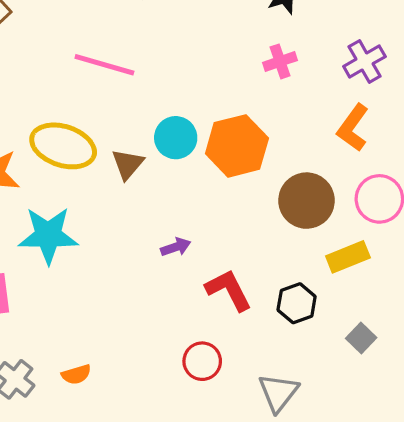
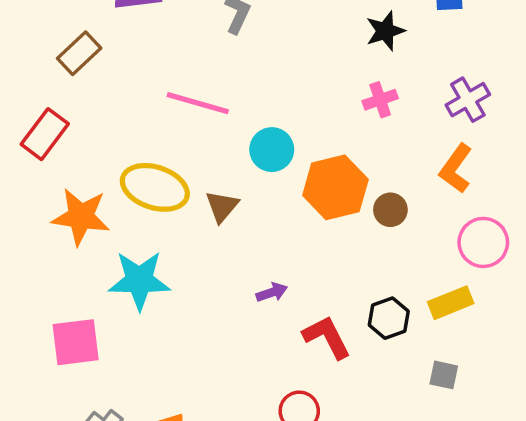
cyan circle: (176, 138) -> (272, 150), moved
brown circle: (307, 201) -> (390, 210), moved, size x0.6
black hexagon: (297, 303) -> (389, 318), moved
gray square: (361, 338) -> (444, 375), moved, turned -32

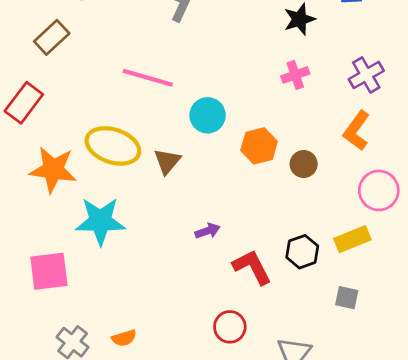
orange hexagon: (335, 187) -> (259, 146), size x0.7

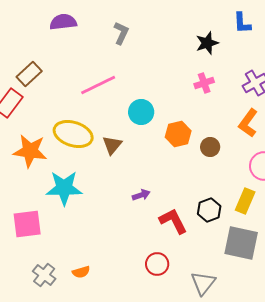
brown rectangle: (52, 37) -> (29, 74), moved
pink line: (148, 78) -> (98, 85), turned -42
yellow rectangle: (352, 239) -> (245, 201), turned -45
gray square: (347, 298) -> (241, 243), size x2.0

